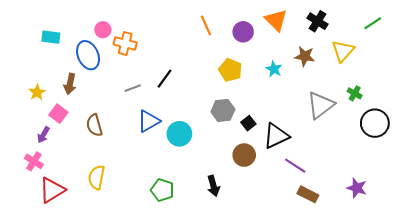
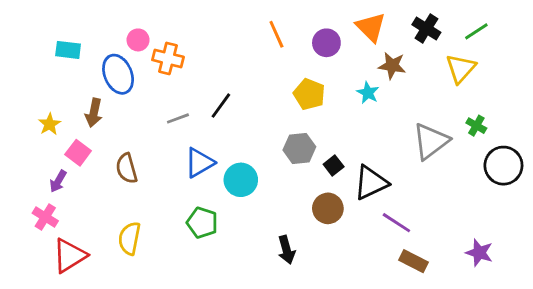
green line: (373, 23) -> (476, 31), moved
brown star: (305, 56) -> (392, 66), moved
green pentagon: (162, 190) -> (202, 223), moved

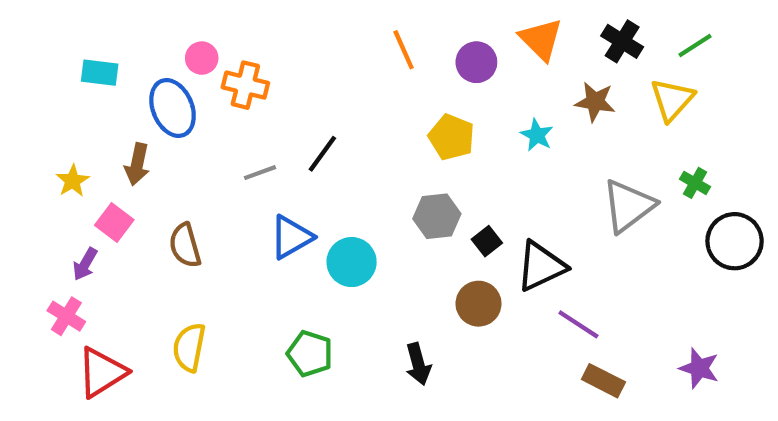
brown star: (392, 66) -> (595, 102), moved
green pentagon: (202, 223) -> (310, 354), moved

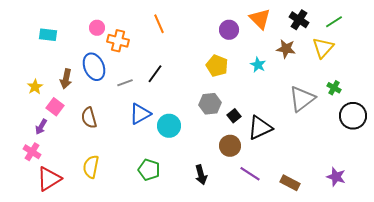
orange line: (404, 50) -> (159, 24), moved
blue ellipse: (173, 108) -> (94, 67), moved
purple line: (578, 324) -> (250, 174), moved

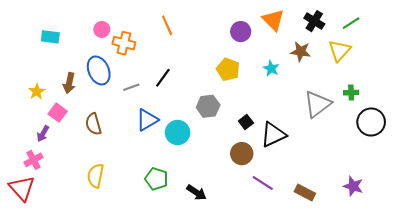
green cross: (334, 88) -> (351, 93), turned -32
gray hexagon: (210, 104) -> (208, 106), moved
pink cross: (32, 152) -> (33, 160), turned 30
black arrow: (201, 175) -> (196, 192), moved, turned -42
red triangle: (49, 179) -> (22, 188), moved, turned -40

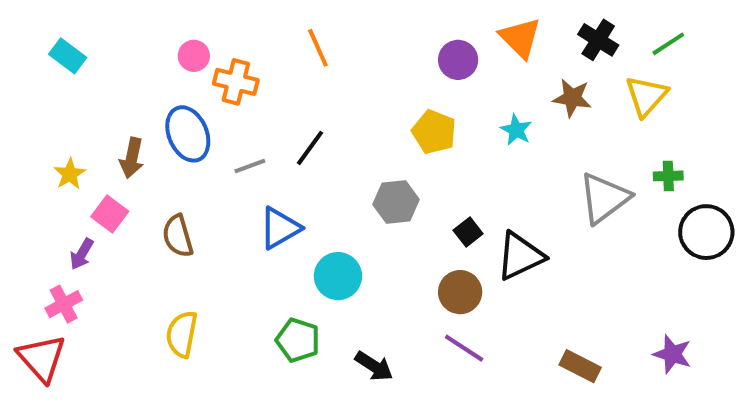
cyan rectangle: (50, 37) -> (68, 56), moved, turned 30
cyan circle: (178, 133) -> (338, 276), moved
purple line: (263, 183) -> (464, 348), moved

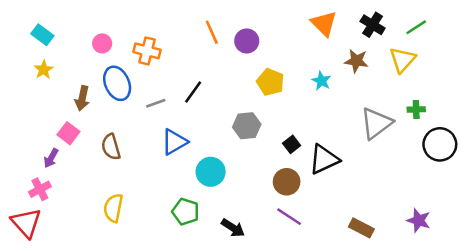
orange line: (318, 48) -> (212, 32), moved
pink circle: (194, 56) -> (102, 43), moved
purple circle: (458, 60) -> (247, 41), moved
yellow star: (70, 174) -> (44, 70), moved

